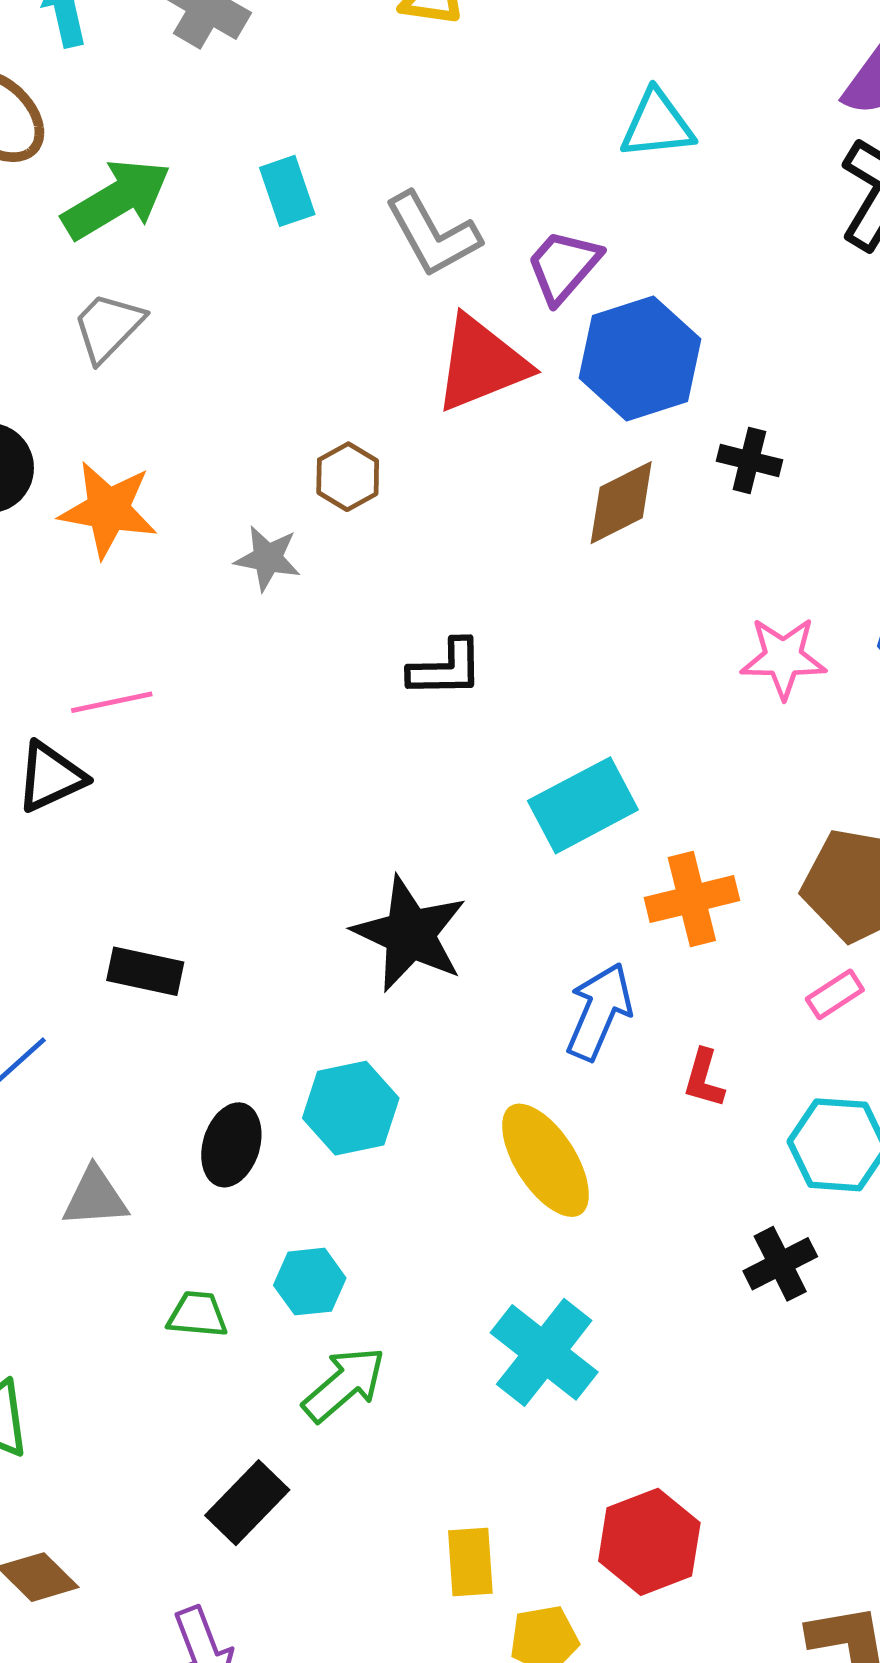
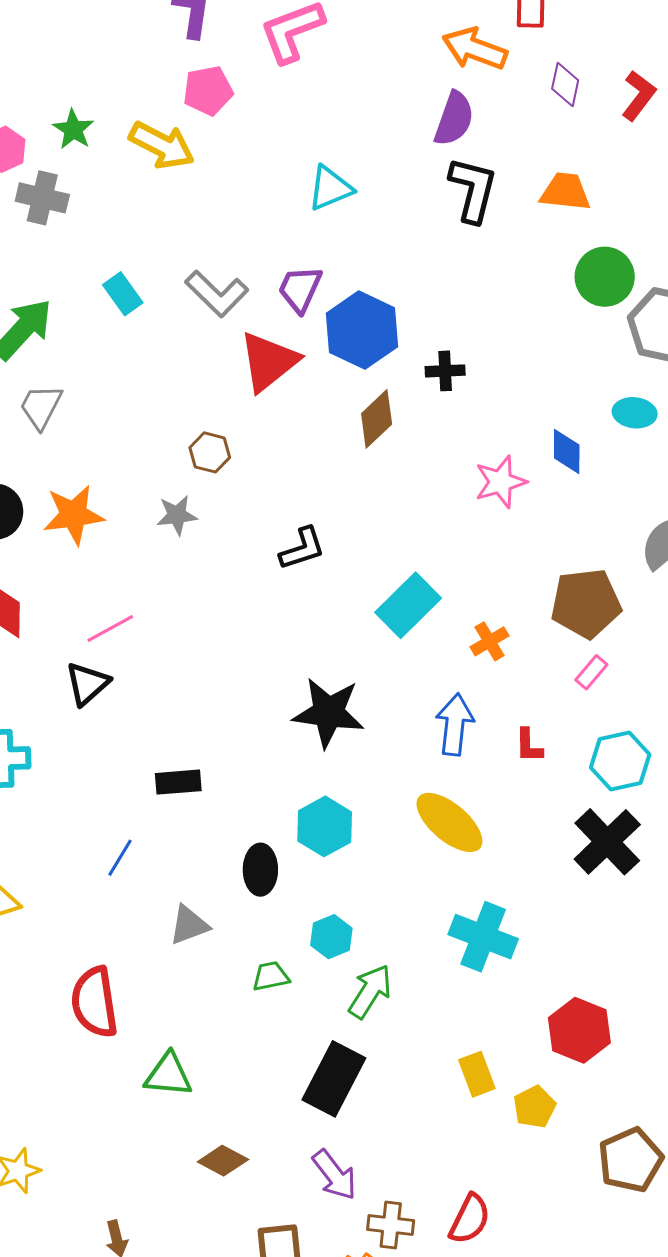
orange cross: (692, 899) -> (490, 641), size x0.7
black cross: (780, 1264) -> (607, 842), size x1.6
black rectangle: (247, 1503) -> (334, 1079), size x1.4

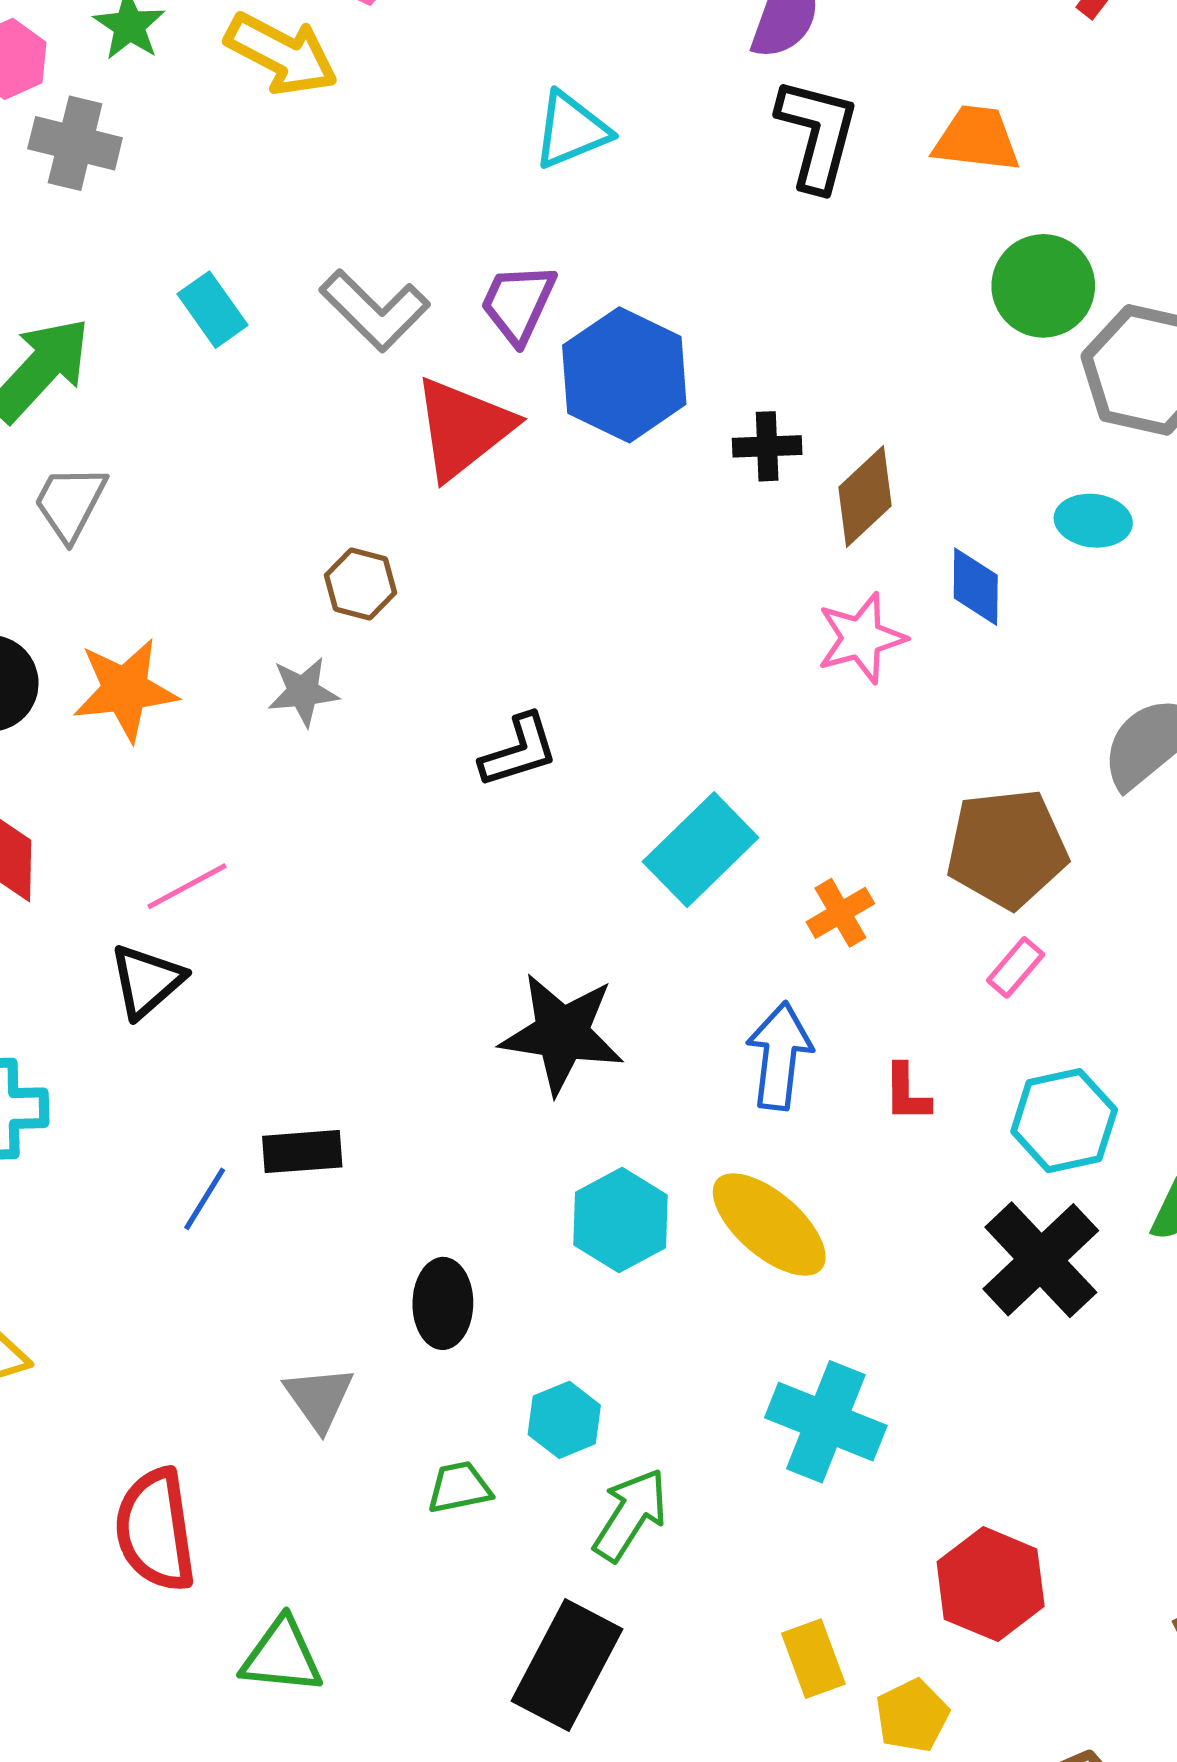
brown diamond: (377, 419) -> (865, 496), moved
cyan hexagon: (325, 826) -> (621, 1220), moved
blue line: (120, 858) -> (205, 1199), moved
gray triangle: (189, 925) -> (319, 1398), turned -45

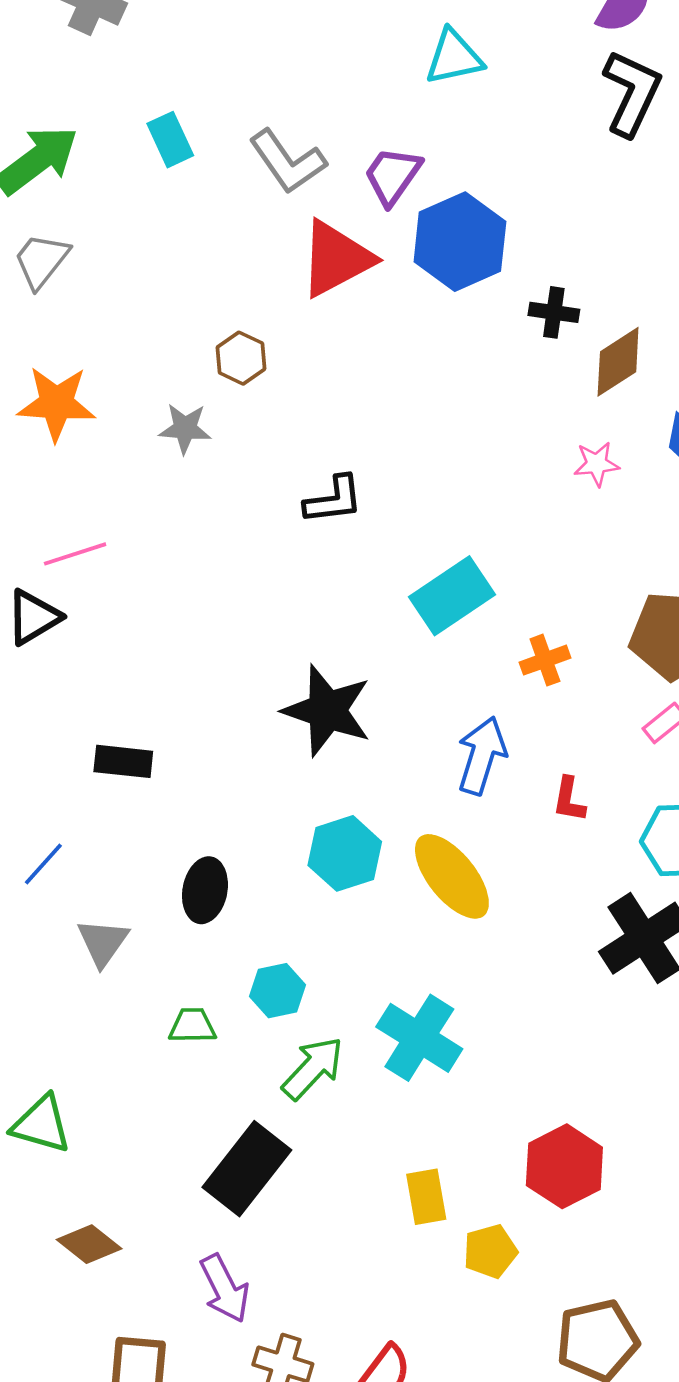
pink star: (861, 638) -> (597, 464), size x0.7
blue line: (205, 1199) -> (43, 864), moved
cyan cross: (826, 1422) -> (419, 1038), moved

